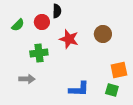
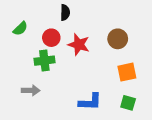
red circle: (42, 22) -> (51, 38), moved
orange square: (119, 70) -> (127, 72), moved

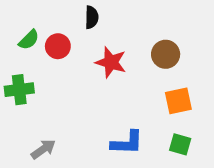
red circle: (51, 38) -> (58, 46), moved
green cross: (44, 61) -> (19, 90), moved
gray arrow: (31, 90) -> (43, 149), moved, turned -36

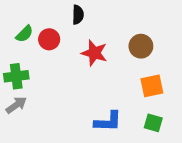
gray arrow: (43, 149) -> (16, 105), moved

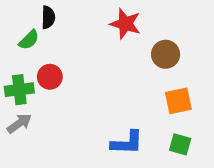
black semicircle: (78, 15) -> (48, 17), moved
red circle: (49, 39) -> (50, 77), moved
red star: (94, 53) -> (125, 24), moved

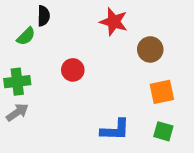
red circle: (50, 77) -> (73, 70), moved

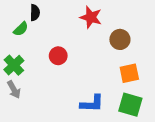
green cross: (17, 82) -> (14, 65), turned -36
gray arrow: (17, 112) -> (14, 90), turned 96
green square: (163, 131) -> (130, 105), size x1.5

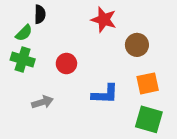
green cross: (14, 65) -> (23, 60), moved, turned -30
gray arrow: (14, 90) -> (43, 102), moved, turned -78
blue L-shape: (92, 104) -> (105, 94), moved

